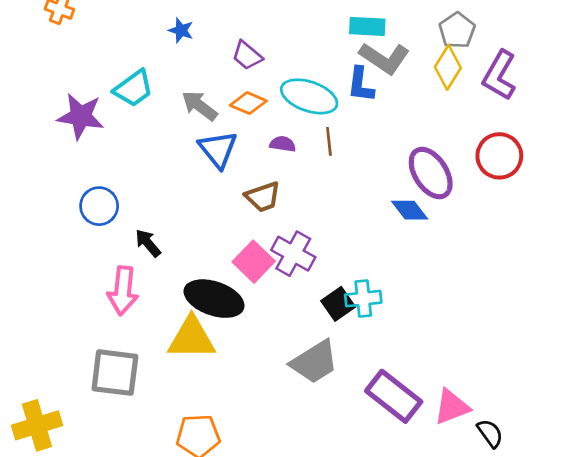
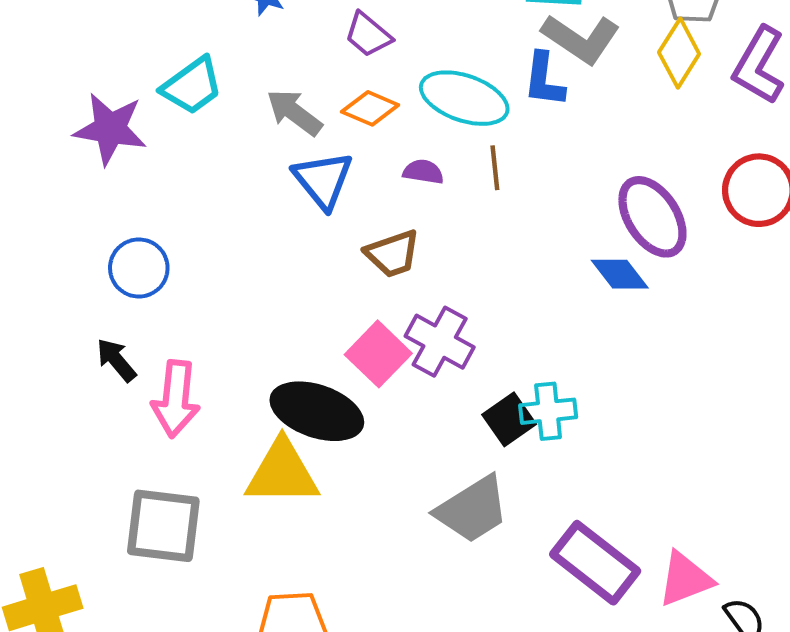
black arrow: (148, 243) -> (116, 360), moved

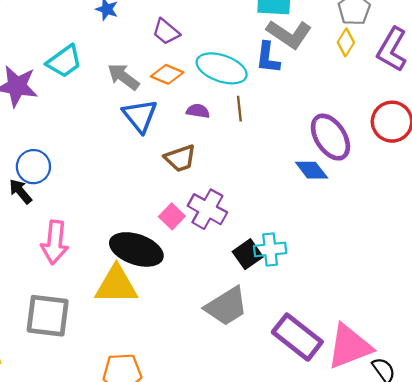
yellow diamond: (679, 53) -> (346, 42), size x0.7
pink square: (378, 354) -> (172, 216), size x0.7
black arrow: (116, 360) -> (20, 191), moved
pink triangle: (685, 579) -> (349, 346), size x1.4

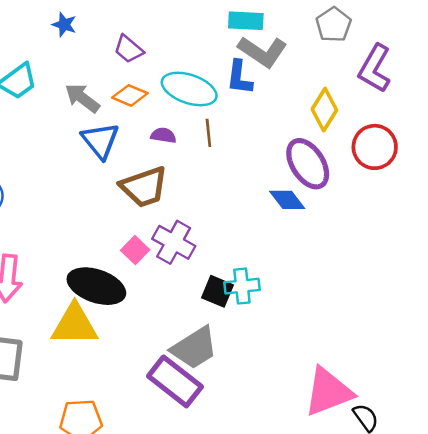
yellow diamond: (346, 42) -> (324, 110), moved, size x1.4
brown trapezoid: (180, 158) -> (144, 187), size x1.4
black square: (248, 254) -> (218, 291), turned -32
purple rectangle: (297, 337) -> (175, 381), moved

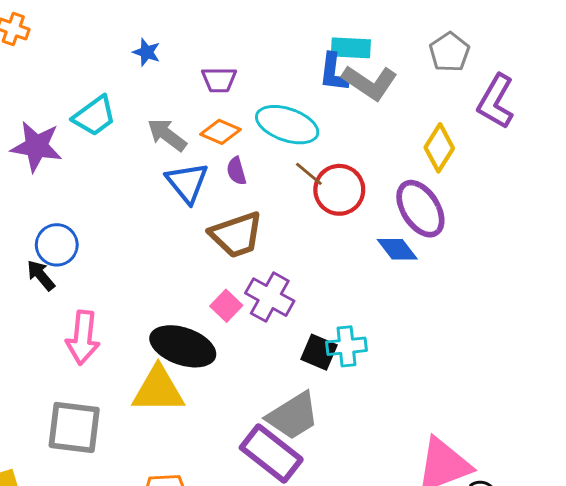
purple trapezoid: (129, 49) -> (219, 80), turned -40
blue L-shape: (239, 77) -> (333, 72), moved
brown line: (208, 133) -> (309, 174), turned -44
purple semicircle: (163, 135) -> (236, 171), moved, turned -115
red circle: (375, 147) -> (339, 190), moved

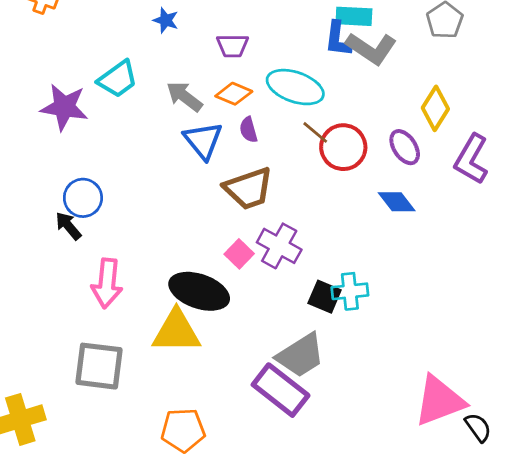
purple L-shape: (496, 101) -> (471, 159), moved
purple ellipse: (420, 209) -> (405, 147), moved, size x0.7

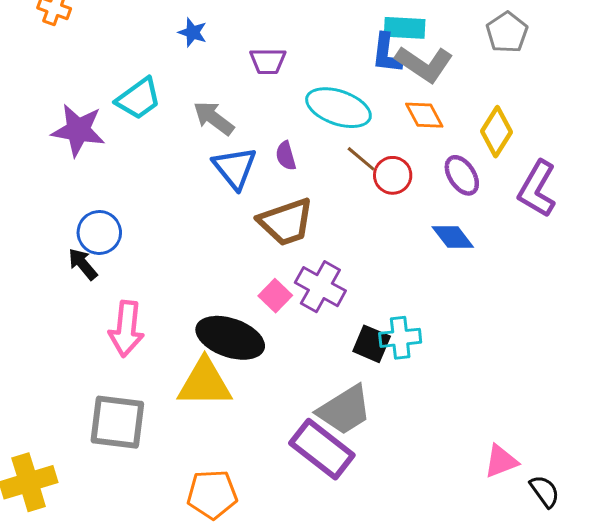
orange diamond: (234, 94) -> (424, 115), moved, turned 39
red circle: (343, 147) -> (393, 175), size x0.7
pink triangle: (439, 401) -> (501, 461), size x0.6

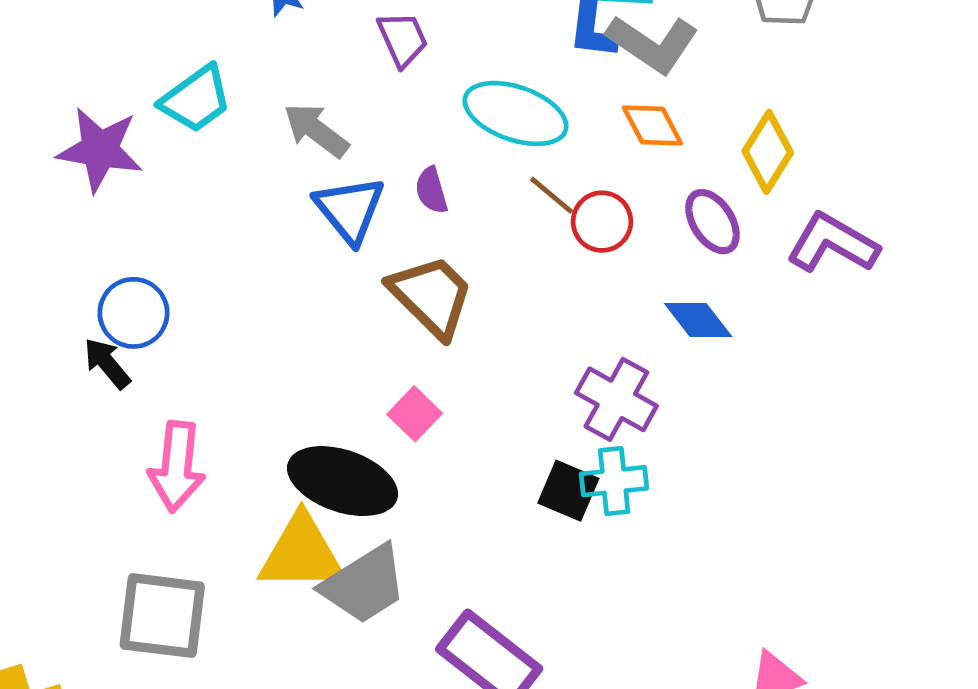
purple trapezoid: (268, 61) -> (403, 39), turned -114
purple L-shape: (537, 189) -> (833, 243), turned 90
brown trapezoid: (286, 222) -> (431, 296), turned -116
purple cross: (320, 287) -> (616, 399), moved
gray trapezoid: (345, 410) -> (364, 584), moved

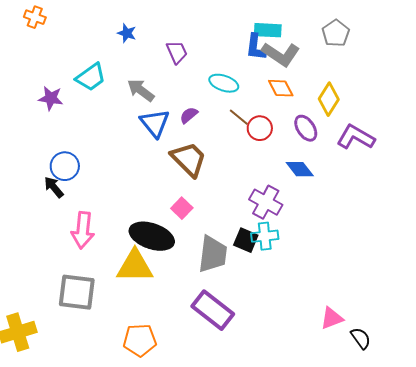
cyan ellipse: (515, 113) -> (224, 83), size x0.7
purple star: (100, 150) -> (51, 98), size x0.7
purple semicircle: (431, 190) -> (189, 115), turned 66
gray trapezoid: (364, 584) -> (213, 254), moved, turned -51

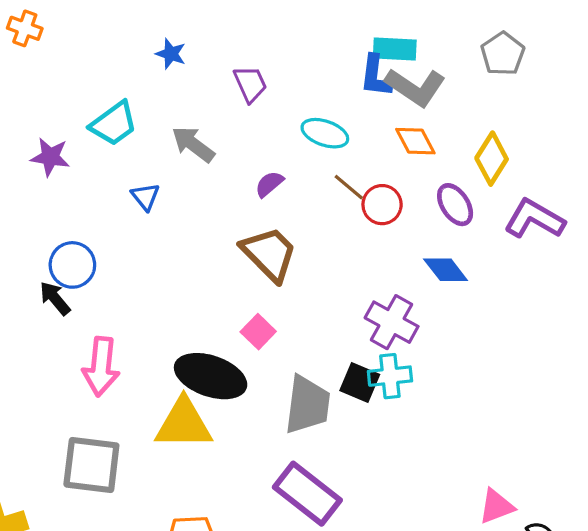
blue triangle: (155, 123) -> (145, 197), moved, size x0.6

